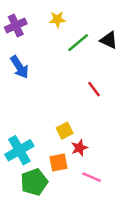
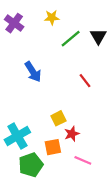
purple cross: (16, 25) -> (14, 23), turned -30
black triangle: (109, 40) -> (98, 36), turned 35
blue arrow: (19, 67) -> (33, 72), moved

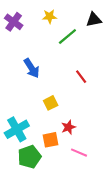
black triangle: (98, 36) -> (94, 20), moved, turned 49
yellow square: (58, 118) -> (51, 103), moved

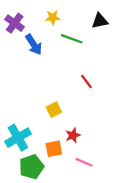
green line: (67, 37) -> (72, 39), turned 60
blue arrow: (32, 68) -> (34, 44), moved

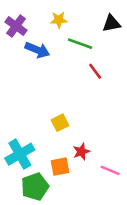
blue arrow: (34, 44) -> (37, 50), turned -35
red line: (86, 81) -> (95, 71), moved
pink line: (84, 162) -> (110, 170), moved

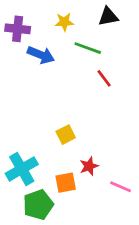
black triangle: (111, 24) -> (108, 16), moved
purple cross: (16, 26) -> (18, 29), turned -30

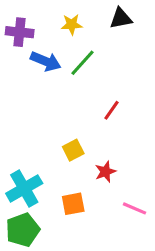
green line: (88, 48) -> (82, 63), moved, turned -68
red line: (104, 78) -> (112, 110), moved, turned 72
red star: (89, 166) -> (105, 172), moved
green pentagon: (38, 205) -> (23, 230), moved

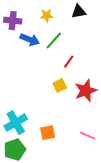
red line: (112, 110) -> (69, 62), moved
yellow square: (73, 150) -> (60, 86), moved
red star: (105, 172) -> (86, 91), moved, size x1.6

